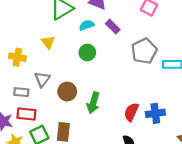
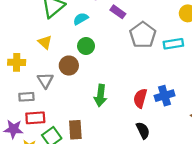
purple rectangle: (113, 27) -> (118, 12), moved
brown circle: (67, 92) -> (69, 66), moved

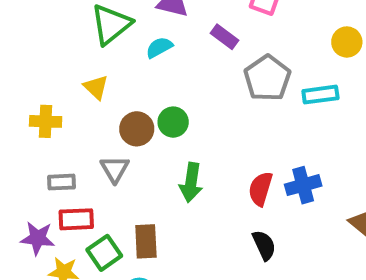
green circle: (86, 46) -> (173, 122), moved
gray triangle: (45, 80) -> (115, 169), moved

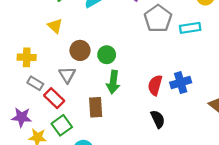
yellow cross: (46, 121) -> (27, 57), moved
green circle: (173, 122) -> (107, 55), moved
gray rectangle: (61, 182) -> (35, 83), turned 35
red rectangle: (76, 219) -> (54, 98), moved, turned 48
brown rectangle: (146, 241) -> (96, 107), moved

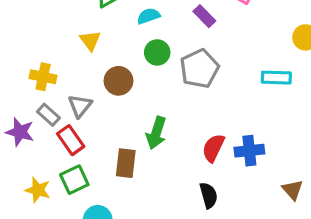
gray pentagon: (158, 19) -> (199, 69), moved
green circle: (107, 55) -> (157, 52), moved
gray triangle: (67, 75) -> (80, 106), moved
purple star: (22, 117) -> (20, 132), moved

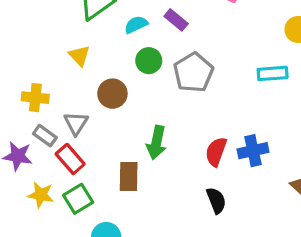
purple rectangle: (204, 16) -> (176, 20), moved
yellow star: (38, 190) -> (41, 195), moved

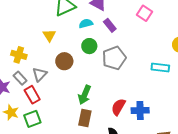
brown rectangle: (129, 177) -> (85, 118), moved

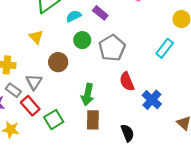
cyan rectangle: (160, 67) -> (165, 48), turned -48
red semicircle: (118, 107) -> (127, 81), moved, turned -42
blue cross: (140, 110) -> (152, 100), turned -36
green square: (32, 119) -> (54, 120), moved

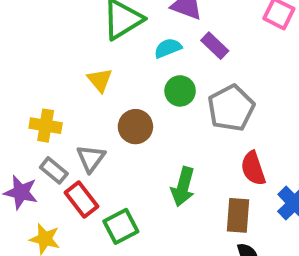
brown rectangle: (93, 120) -> (238, 215), moved

